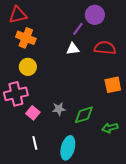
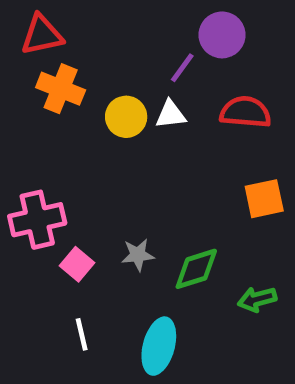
yellow circle: (28, 67) -> (126, 117), moved

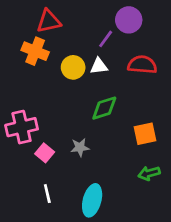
red triangle: (42, 35) -> (49, 21), moved
orange square: (264, 199) -> (145, 134), moved
green diamond: (196, 269) -> (104, 108), moved

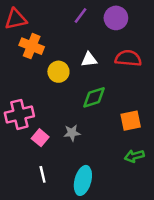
red triangle: (49, 21) -> (16, 19), moved
purple line: (106, 39) -> (80, 15), moved
yellow circle: (73, 67) -> (58, 72), moved

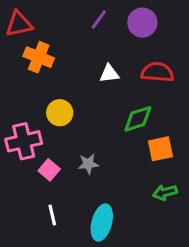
yellow circle: (58, 72) -> (60, 113), moved
green diamond: (94, 97) -> (138, 119), moved

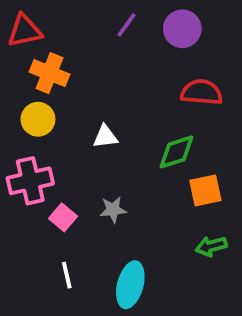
white triangle: (109, 74) -> (105, 137), moved
yellow circle: (60, 113) -> (38, 119), moved

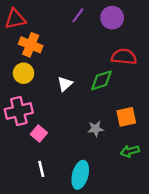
white triangle: (105, 137) -> (65, 84), turned -35
green diamond: (177, 152) -> (101, 80), moved
gray star: (113, 210) -> (96, 129), moved

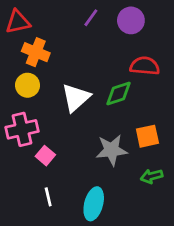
white triangle: (65, 84) -> (76, 98), size x1.6
gray star: (96, 129) -> (112, 150), size x1.6

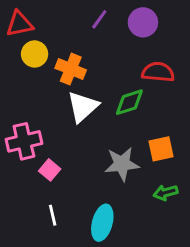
orange cross: (36, 52) -> (71, 69), moved
yellow circle: (28, 85) -> (35, 54), moved

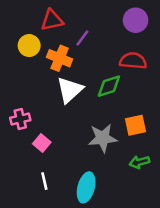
purple line: (99, 19) -> (82, 38), moved
purple circle: (143, 22) -> (136, 20), moved
red triangle: (19, 24) -> (52, 20), moved
pink cross: (24, 141) -> (20, 119), size x0.7

